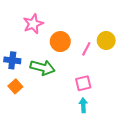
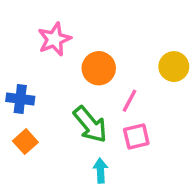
pink line: (86, 49) -> (129, 101), moved
green arrow: (43, 68) -> (90, 125), moved, turned 35
cyan arrow: (83, 105) -> (100, 171), moved

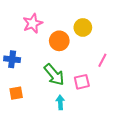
yellow circle: (174, 67) -> (83, 27), moved
pink line: (129, 101) -> (102, 60), moved
orange square: (25, 142) -> (16, 93), moved, turned 32

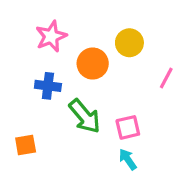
blue cross: (12, 59) -> (48, 86), moved
pink line: (102, 60) -> (166, 78), moved
cyan arrow: (60, 102) -> (128, 159), moved, turned -32

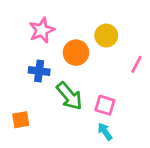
pink square: (128, 127) -> (105, 105), turned 30

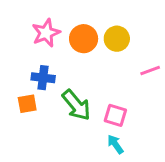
orange circle: (76, 53) -> (84, 39), moved
pink line: (136, 64) -> (150, 70), turned 42
orange square: (21, 120) -> (27, 104), moved

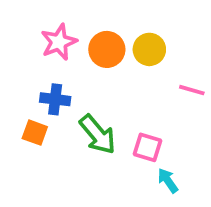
pink line: (150, 70) -> (192, 90), turned 36
orange square: (27, 104) -> (35, 133), turned 30
cyan arrow: (115, 144) -> (168, 181), moved

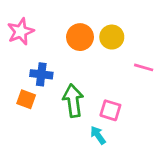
pink star: (59, 42) -> (21, 32), moved
green arrow: (98, 134) -> (73, 101), turned -148
cyan arrow: (168, 181) -> (98, 135), moved

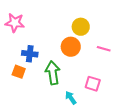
pink star: (21, 32) -> (15, 23), turned 30
orange circle: (80, 37) -> (71, 47), moved
pink square: (110, 110) -> (93, 84), moved

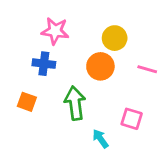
pink star: (15, 23) -> (55, 31), moved
blue cross: (30, 54) -> (44, 64), moved

